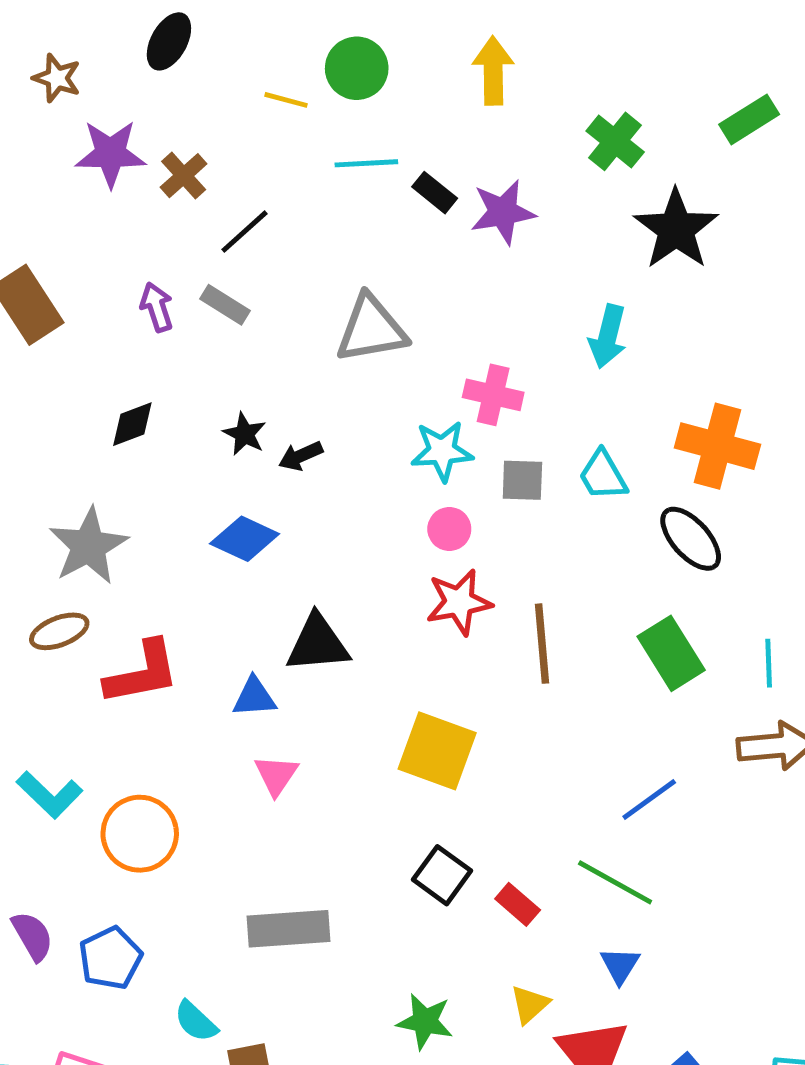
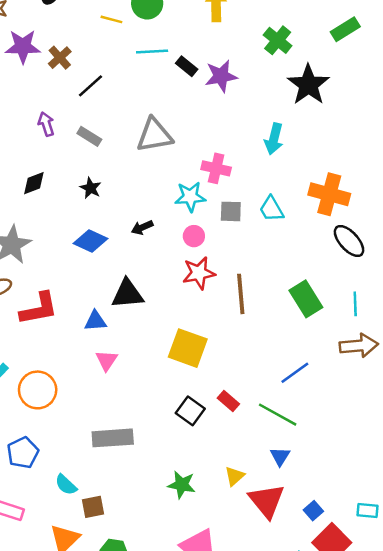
gray rectangle: (225, 305) -> (89, 136), moved
black arrow: (301, 456) -> (142, 227), moved
black ellipse: (691, 539) -> (349, 241), moved
red rectangle: (518, 904) -> (228, 401), moved

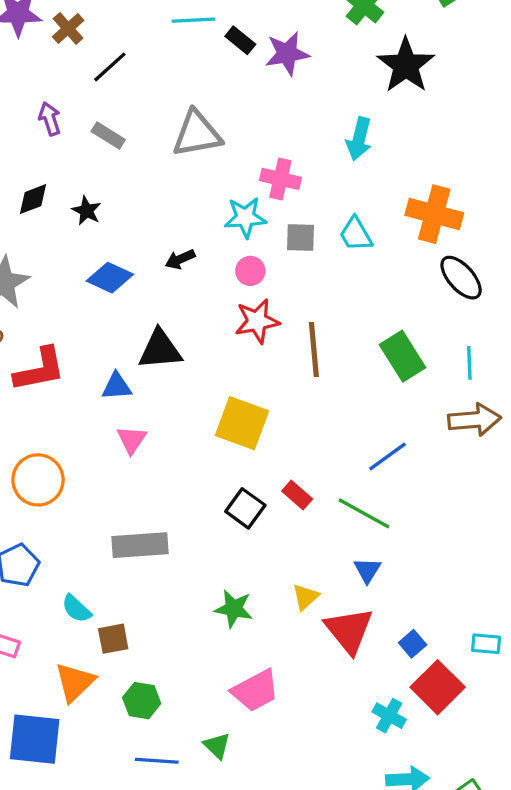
black star: (91, 188) -> (86, 211), moved

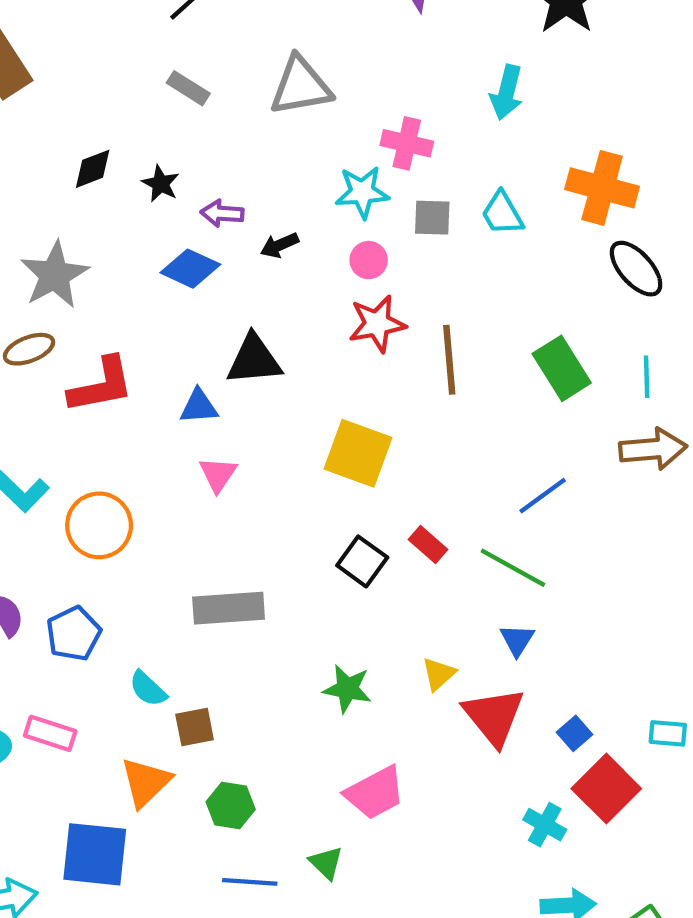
purple arrow: (50, 119) -> (222, 213), moved, turned -68

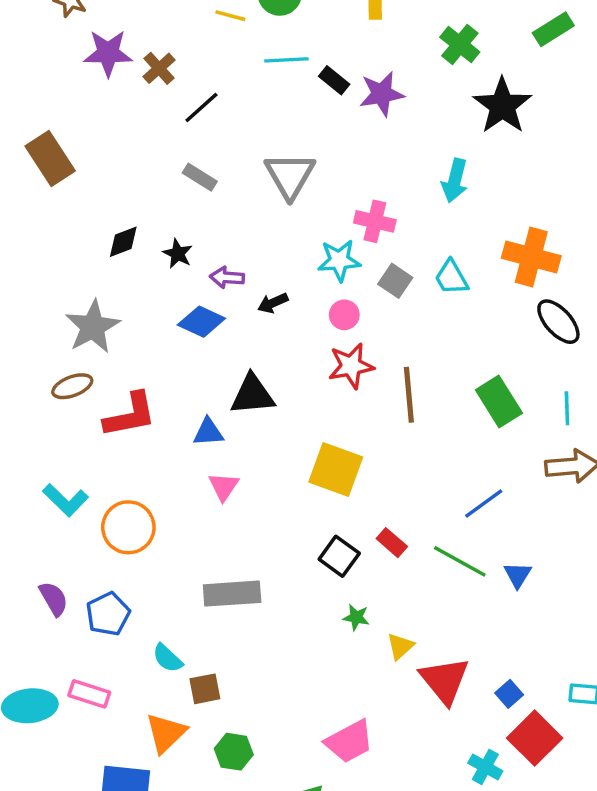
gray triangle: (301, 86) -> (290, 175), turned -50
gray square: (432, 218) -> (395, 281), turned 32
blue triangle: (517, 640) -> (518, 575), moved
green star: (347, 689) -> (356, 617), moved, size x0.7

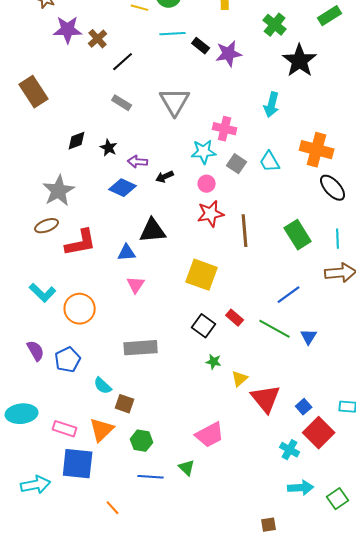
brown square: (205, 689) -> (125, 404), turned 30
pink rectangle: (89, 694) -> (65, 429), moved

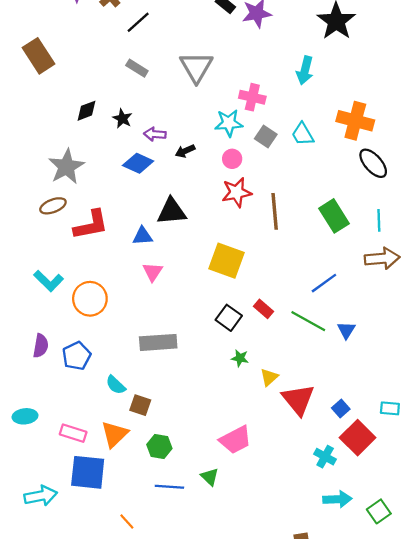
purple semicircle: (36, 351) -> (41, 346), turned 40
cyan ellipse: (22, 414) -> (25, 416), size x0.7

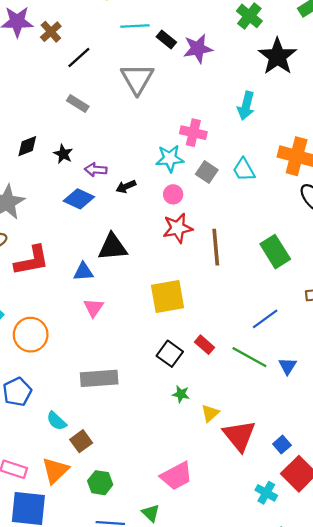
gray triangle: (196, 67) -> (137, 79), moved
yellow square: (227, 261) -> (168, 296), turned -30
brown square: (140, 405) -> (81, 441), turned 35

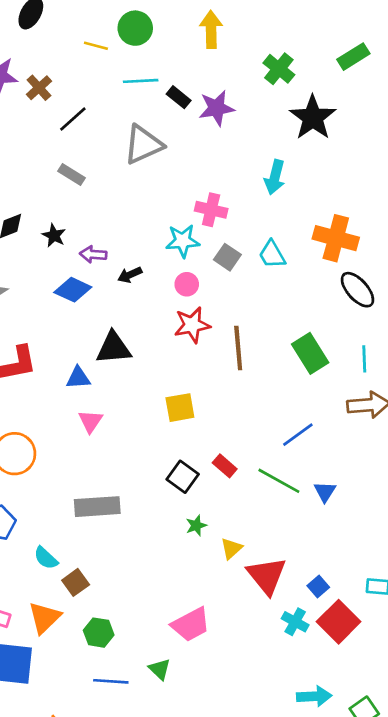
gray triangle: (137, 79) -> (143, 145), turned 36
yellow square: (168, 296) -> (180, 408), size x0.7
green star: (181, 394) -> (196, 526), turned -30
cyan cross: (266, 493) -> (295, 622), moved

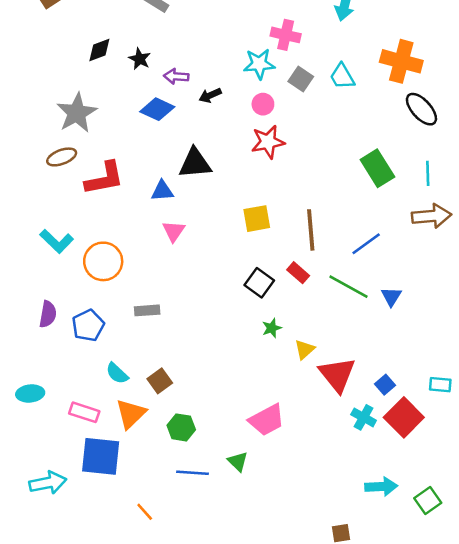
brown line: (238, 348) -> (311, 230), moved
gray rectangle: (97, 507) -> (147, 310), moved, size x0.6
cyan semicircle: (46, 558) -> (117, 373), moved

